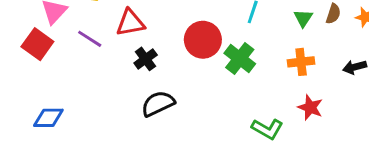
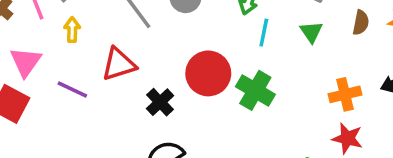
green triangle: (303, 18) -> (311, 32), moved
black cross: (146, 59) -> (160, 102), moved
orange cross: (301, 62) -> (345, 94), moved

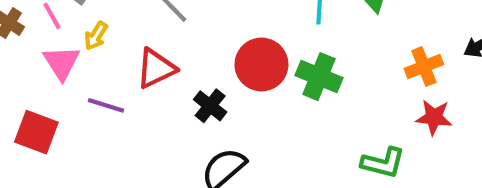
yellow arrow: (72, 30) -> (96, 36), turned -140
pink triangle: (26, 62) -> (62, 63), moved

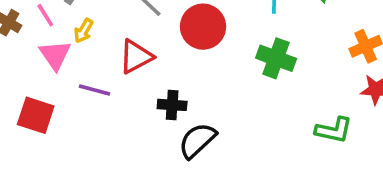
red circle: (261, 64) -> (203, 27), moved
black cross: (210, 106) -> (172, 105), moved, turned -32

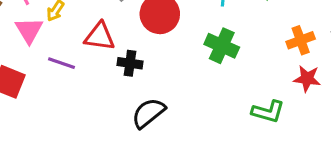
red triangle: (136, 57) -> (100, 36), turned 32
black cross: (172, 105) -> (130, 63), moved

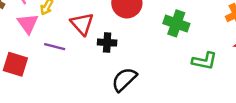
red triangle: (100, 36) -> (82, 24), turned 45
green L-shape: (268, 112) -> (204, 61), moved

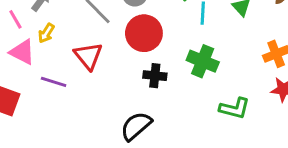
pink triangle: (28, 23) -> (22, 52), turned -30
black cross: (107, 43) -> (155, 76), moved

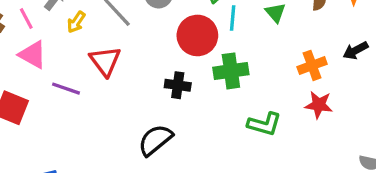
yellow arrow: (46, 33) -> (76, 22), moved
red circle: (144, 33) -> (197, 35), moved
green cross: (203, 61) -> (231, 71), turned -32

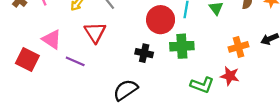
pink triangle: (33, 55) -> (52, 39), moved
purple line: (66, 89) -> (75, 61), moved
red star: (319, 105) -> (230, 76), moved

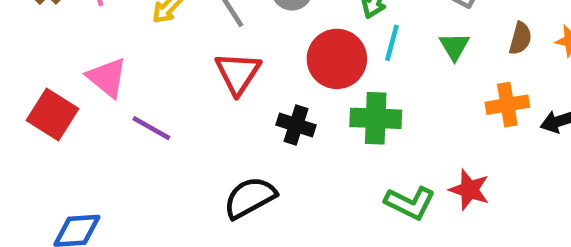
red triangle: (95, 32) -> (238, 73), moved
orange cross: (239, 47) -> (507, 105), moved

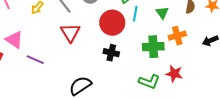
orange cross: (507, 105) -> (177, 36), moved
green cross: (376, 118) -> (153, 47), moved
black cross: (296, 125) -> (111, 53), moved

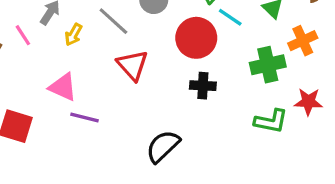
cyan line: (135, 14) -> (230, 17), turned -56
pink triangle: (14, 40) -> (63, 87), moved

